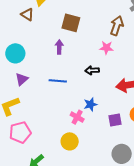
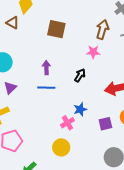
purple arrow: (59, 47) -> (46, 68), moved
black arrow: (92, 70) -> (80, 75), turned 128
pink cross: (77, 117) -> (67, 123), turned 32

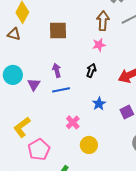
purple triangle: (10, 88) -> (34, 84), moved
pink cross: (67, 123) -> (73, 122), moved

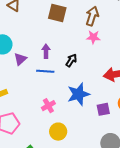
brown arrow: (103, 21) -> (92, 16), moved
black arrow: (91, 70) -> (71, 60), moved
blue star: (99, 104) -> (78, 94), size x1.6

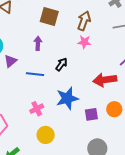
purple arrow: (46, 51) -> (38, 43), moved

